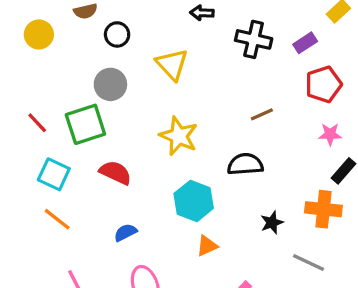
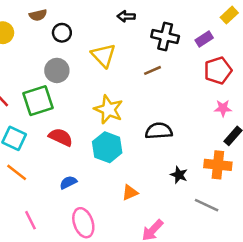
brown line: (262, 114) -> (153, 70), moved
cyan hexagon: (194, 201) -> (107, 147), moved
black star: (272, 223) -> (179, 175), turned -30

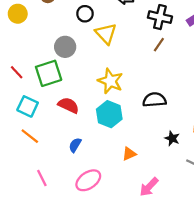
black circle: (62, 33) -> (85, 14), moved
brown line: (153, 70) -> (159, 45), moved, turned -32
blue semicircle: (68, 182) -> (75, 145), turned -32
pink ellipse: (83, 223) -> (88, 180), turned 75

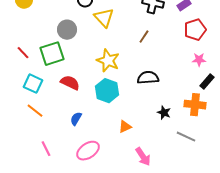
brown line: (159, 45) -> (144, 37), moved
pink arrow: (149, 187) -> (143, 157), turned -78

